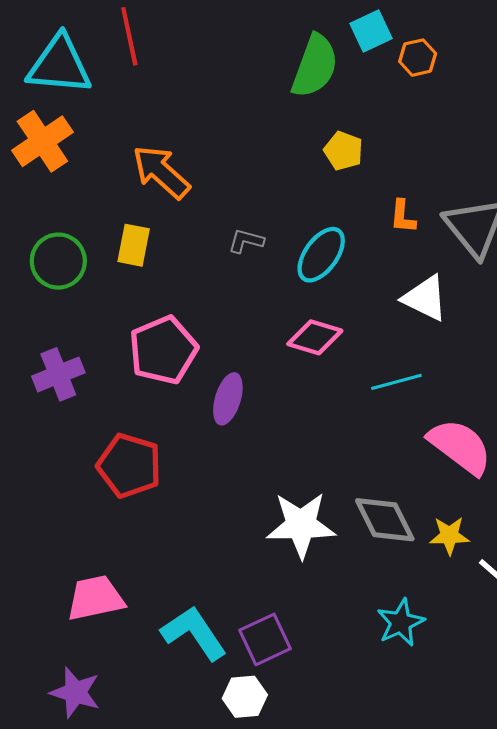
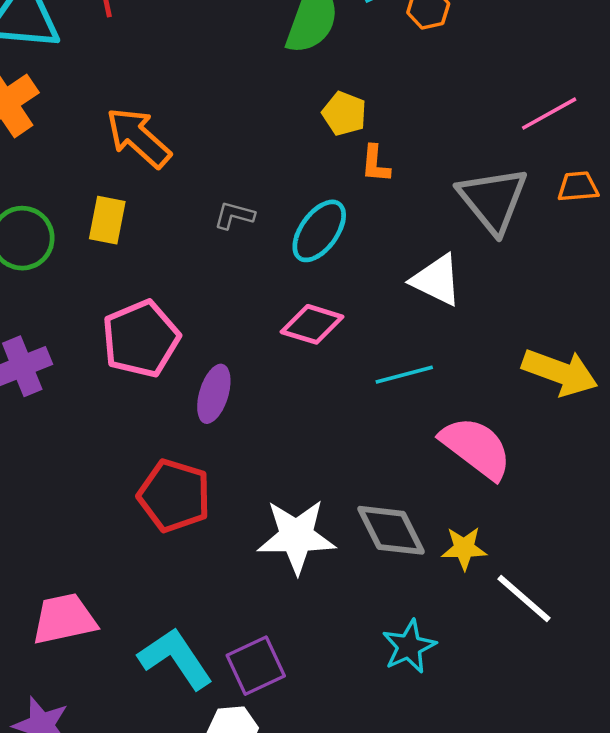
orange L-shape: (403, 217) -> (375, 164), moved
red pentagon: (129, 466) -> (174, 496), moved

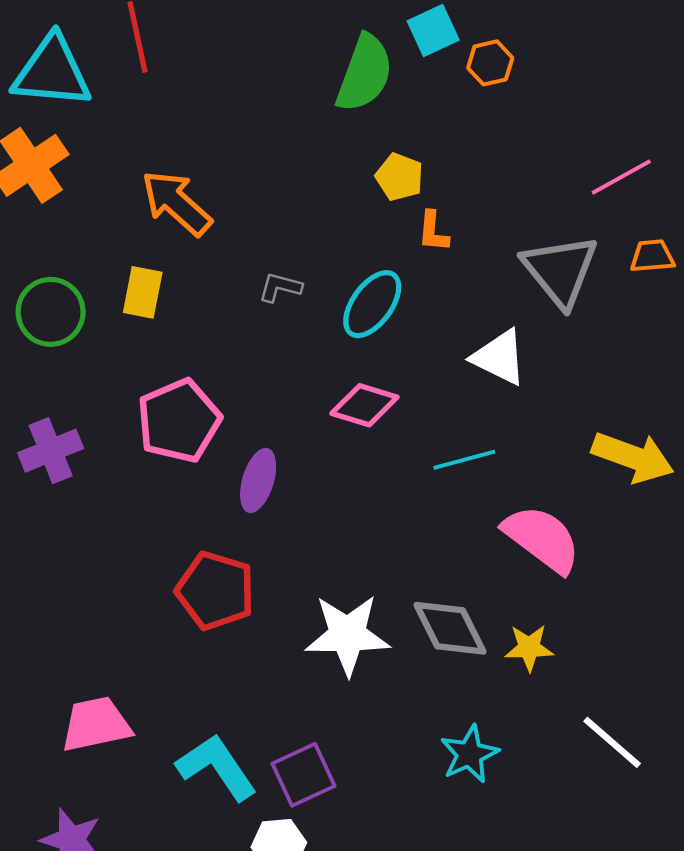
white line: (524, 599) -> (612, 742), moved

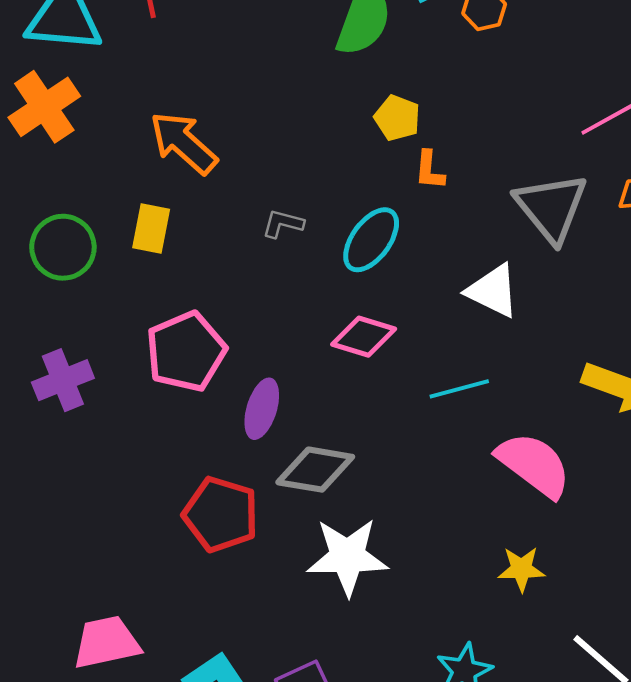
gray diamond: (450, 628) -> (315, 470), moved, turned -54

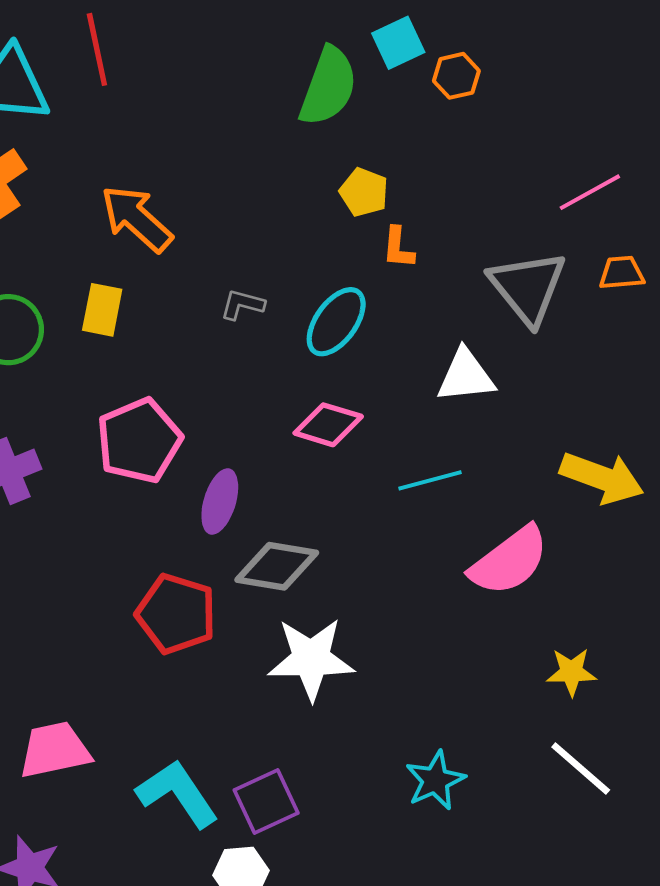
white triangle: (493, 291) -> (466, 376), turned -32
pink semicircle: (534, 465) -> (509, 561), turned 106
yellow star: (521, 569) -> (571, 672), moved

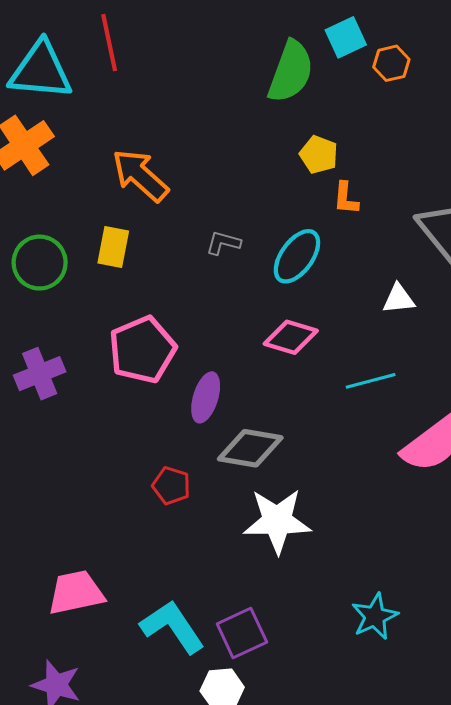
white triangle: (466, 376) -> (399, 299), size x0.7
red pentagon: (176, 614) -> (171, 486), size x0.6

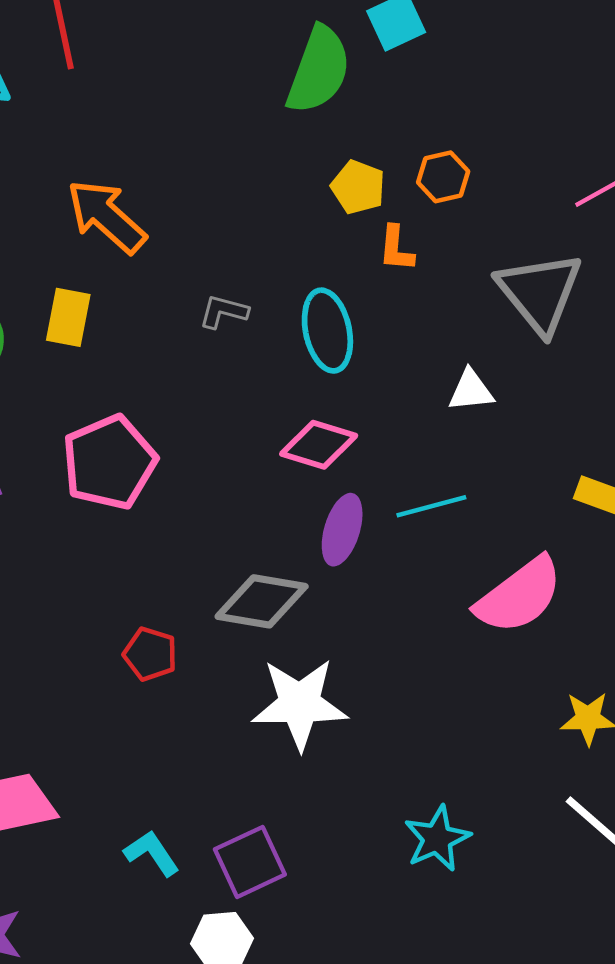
orange hexagon: (391, 63) -> (443, 177), moved
cyan ellipse: (297, 256) -> (327, 331), turned -48
purple ellipse: (206, 397) -> (342, 530), moved
cyan L-shape: (172, 627) -> (152, 853), size x0.6

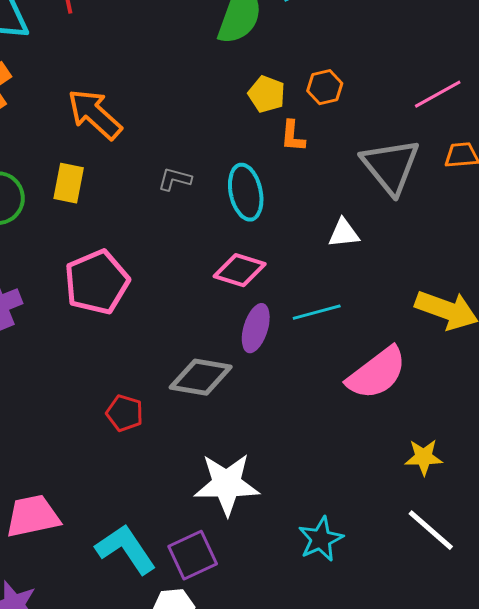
white star: (300, 704) -> (227, 484), moved
cyan L-shape: (152, 853) -> (126, 549), size x1.6

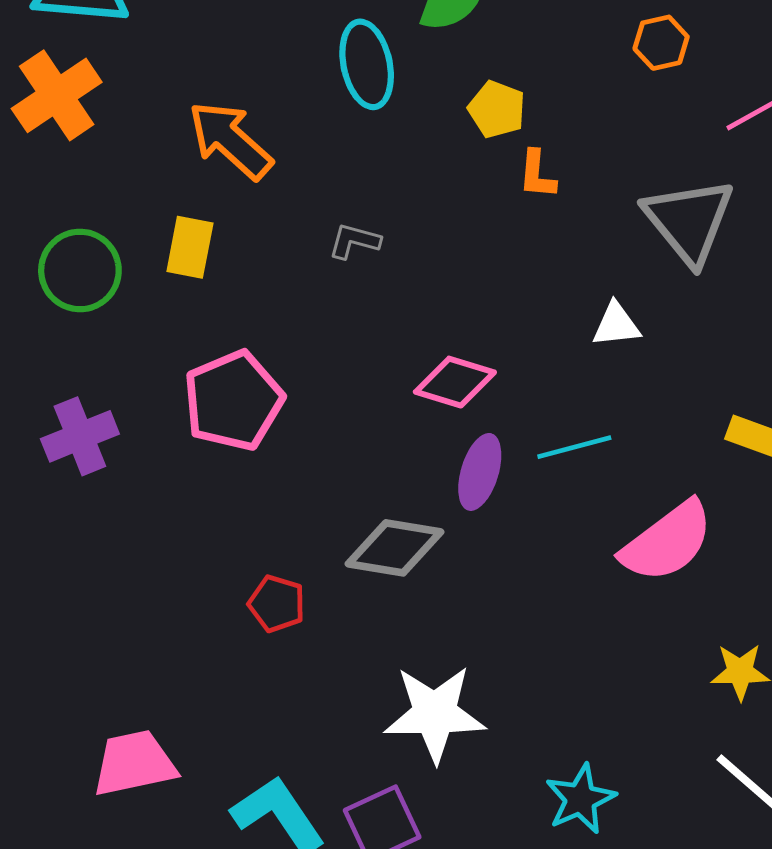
orange hexagon: (325, 87) -> (661, 43), moved
cyan ellipse: (246, 192) -> (367, 64), moved

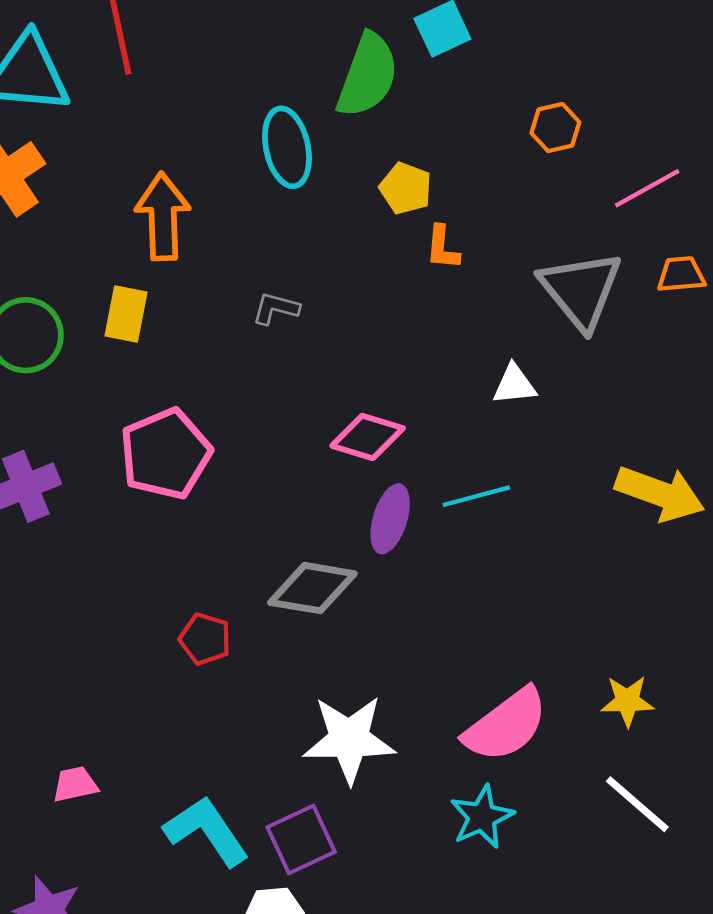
orange arrow: (230, 140) -> (163, 217), turned 46
pink semicircle: (667, 542) -> (506, 725), moved
pink trapezoid: (134, 763) -> (75, 784), size x0.6

